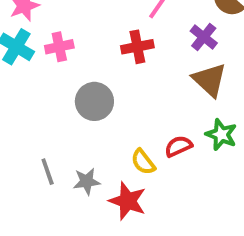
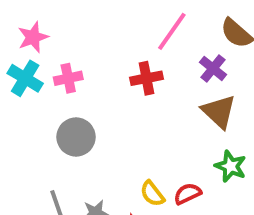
gray circle: (94, 101) -> (76, 137), moved
red semicircle: (178, 146) -> (188, 194), moved

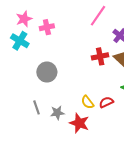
pink cross: (68, 78) -> (47, 27), moved
red cross: (146, 78) -> (100, 56), moved

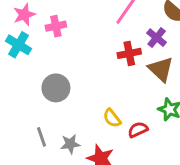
red cross: (100, 56) -> (129, 53), moved
yellow semicircle: (88, 102) -> (112, 118), moved

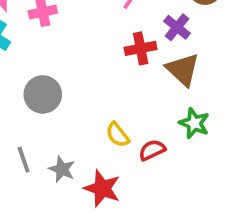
gray star: (70, 144) -> (62, 169), turned 30

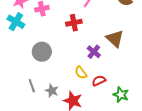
purple cross: (177, 27) -> (94, 52), moved
red cross: (141, 48) -> (74, 23), moved
green star: (194, 123) -> (121, 95), moved

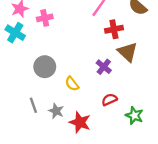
red cross: (74, 23) -> (114, 29), moved
yellow semicircle: (81, 73) -> (72, 84), moved

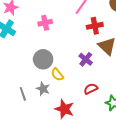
pink cross: (45, 18) -> (45, 23), moved
gray circle: (45, 67) -> (43, 59), moved
gray star: (56, 111) -> (43, 89), moved

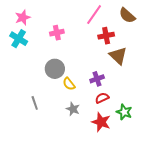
purple cross: (86, 59) -> (97, 79), moved, turned 32
gray star: (43, 89) -> (73, 109), moved
red star: (64, 109) -> (101, 122), moved

